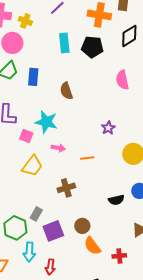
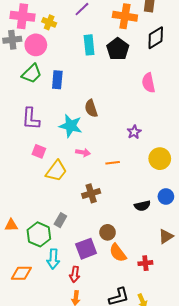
black pentagon: (92, 47) -> (118, 49), turned 30
brown semicircle: (66, 91) -> (91, 108), moved
pink square: (26, 136) -> (39, 151), moved
purple square: (53, 231) -> (86, 249), moved

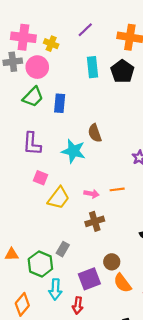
pink arrow: (83, 152) -> (92, 194), moved
orange diamond: (21, 273) -> (22, 304), turned -50

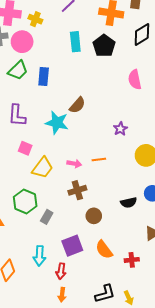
brown semicircle: (95, 133) -> (77, 105), turned -120
brown circle: (112, 262) -> (94, 216), moved
green hexagon: (40, 264) -> (25, 202), moved

